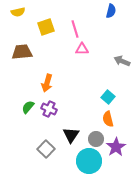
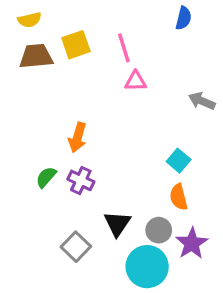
brown trapezoid: (22, 52) -> (36, 56), moved

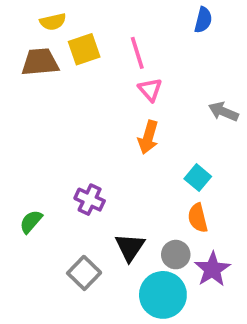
yellow semicircle: (30, 20) -> (53, 22), moved
pink triangle: (136, 81) -> (150, 90), turned 50
orange arrow: (78, 137) -> (148, 137), moved
green semicircle: (46, 177) -> (31, 222), moved

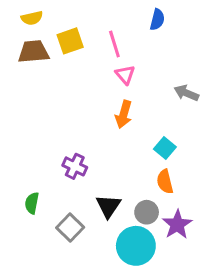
blue semicircle: (203, 20) -> (157, 20), moved
yellow semicircle: (53, 22) -> (32, 18), moved
green semicircle: (31, 222) -> (32, 203), moved, turned -30

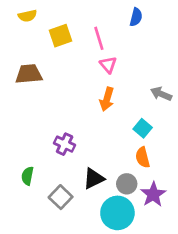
brown trapezoid: (33, 52) -> (29, 74), moved
gray arrow: (186, 93) -> (161, 94), moved
black triangle: (108, 206) -> (94, 179), turned 30

